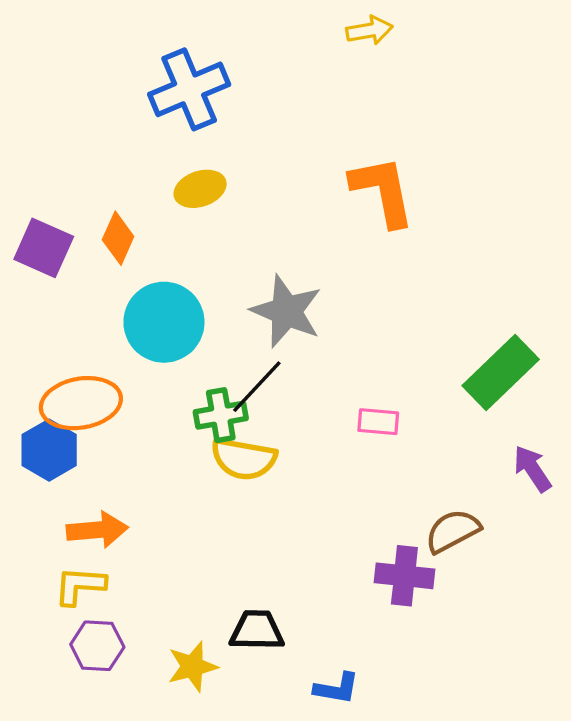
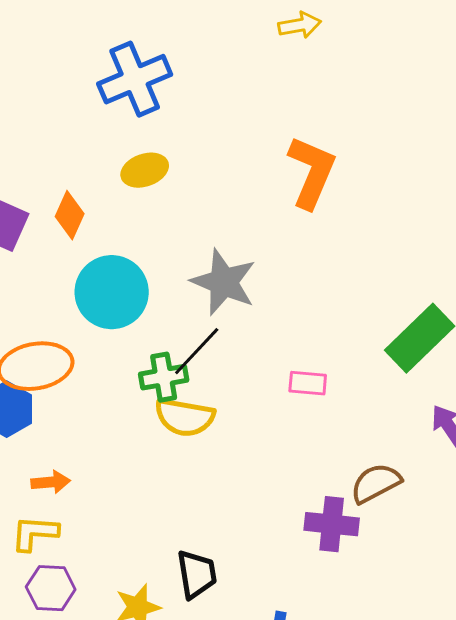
orange L-shape: (383, 191) -> (312, 172), turned 34
orange arrow: (97, 530) -> (51, 482), size x0.7
black trapezoid: (257, 630) -> (197, 574), turned 80

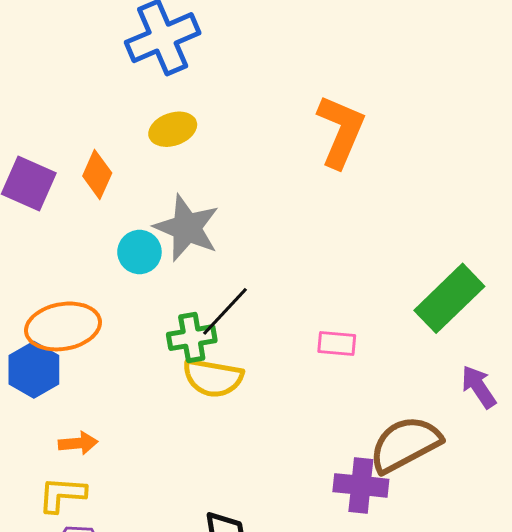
gray star: (224, 282) -> (187, 228), moved
cyan circle: (112, 292) -> (139, 252), size x0.6
brown semicircle: (376, 483) -> (405, 444), size x1.4

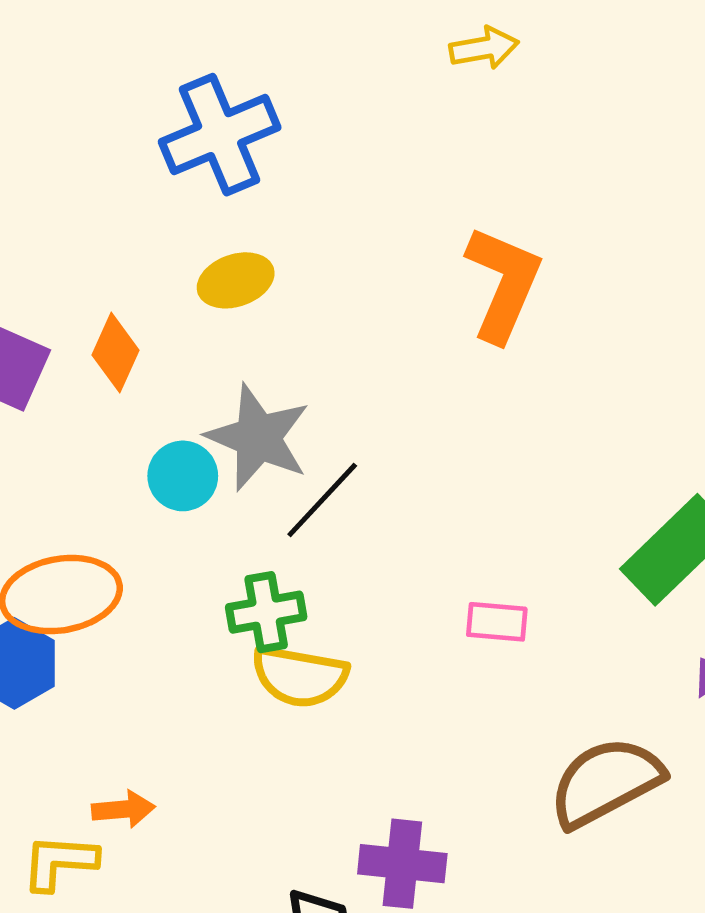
black line: (225, 311) -> (322, 500), moved
orange arrow: (78, 443) -> (123, 809), moved
purple cross: (361, 485) -> (402, 864), moved

